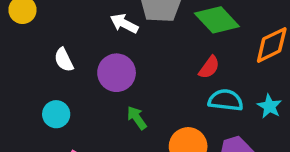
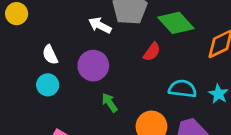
red semicircle: (209, 67) -> (152, 52), moved
cyan circle: (56, 114) -> (48, 85), moved

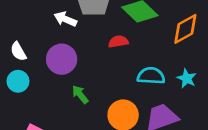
red semicircle: (152, 52) -> (118, 42), turned -132

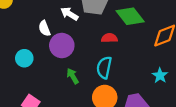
white semicircle: (18, 51) -> (44, 28), moved
cyan semicircle: (151, 76) -> (104, 68), moved, turned -90

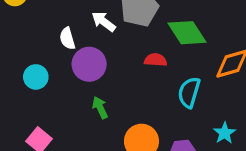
cyan semicircle: (104, 68) -> (189, 92), moved
cyan star: (160, 75) -> (225, 133), moved

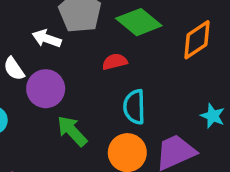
cyan semicircle: (189, 92) -> (134, 107), moved
green arrow: (100, 108) -> (72, 131), size x1.4

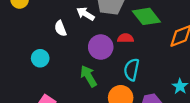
purple circle: (46, 89) -> (101, 47), moved

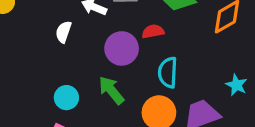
white semicircle: (60, 28) -> (63, 32), turned 49
cyan circle: (40, 58) -> (66, 98), moved

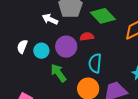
white semicircle: (63, 32) -> (22, 47), moved
cyan circle: (66, 98) -> (41, 51), moved

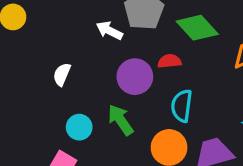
cyan circle: (41, 51) -> (79, 127), moved

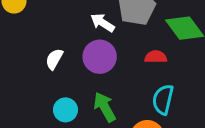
purple circle: (135, 77) -> (100, 57), moved

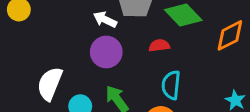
white semicircle: (54, 59) -> (50, 84), moved, size x1.6

